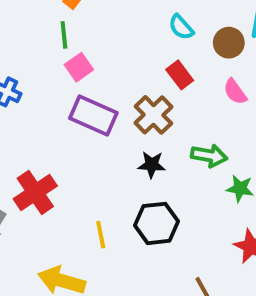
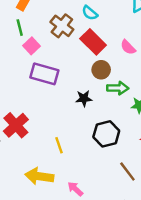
brown circle: (229, 43) -> (101, 70), moved
red rectangle: (180, 75) -> (93, 42), size x1.5
brown cross: (153, 115) -> (62, 26), moved
black hexagon: (156, 223) -> (106, 134), moved

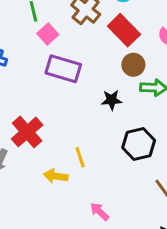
yellow arrow: (39, 176) -> (56, 176), moved, size x0.7

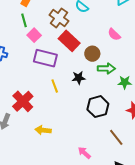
red rectangle: (124, 30) -> (69, 41), moved
yellow line: (80, 157) -> (55, 86), moved
pink arrow: (99, 212) -> (84, 153), moved

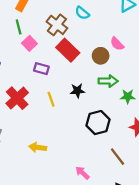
brown circle: (92, 54) -> (101, 56), moved
purple rectangle: (45, 58) -> (41, 69), size x0.6
red cross: (23, 101) -> (17, 98), moved

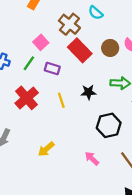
green line: (19, 27) -> (29, 63), moved, turned 48
brown circle: (101, 56) -> (110, 48), moved
yellow arrow: (38, 147) -> (46, 149), turned -49
pink arrow: (82, 173) -> (92, 158), moved

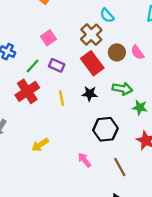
brown cross: (69, 24) -> (91, 35), moved
red rectangle: (80, 50) -> (92, 63), moved
green line: (29, 63) -> (33, 66), moved

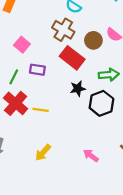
yellow line: (62, 98) -> (41, 110), moved, turned -56
black hexagon: (105, 129) -> (101, 103), moved

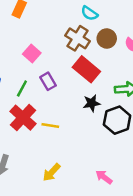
brown circle: (93, 40) -> (107, 39), moved
purple rectangle: (37, 70) -> (48, 81), turned 49

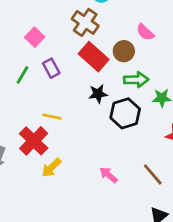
brown circle: (107, 39) -> (124, 51), moved
red cross: (23, 118) -> (34, 141), moved

